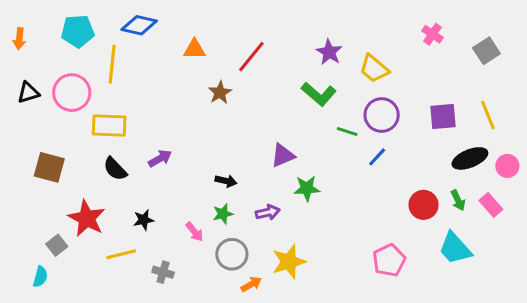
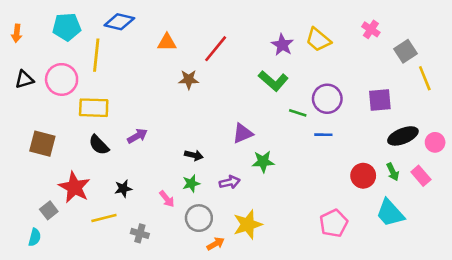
gray square: (486, 51) -> (406, 51), moved
yellow trapezoid: (374, 69) -> (318, 40), moved
brown star: (220, 93) -> (189, 79), turned 30
yellow line: (488, 115) -> (425, 78), moved
blue line: (377, 157) -> (323, 135), turned 48

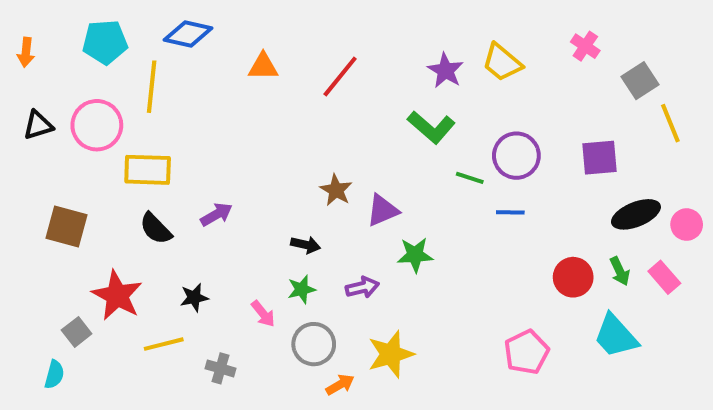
brown star: (189, 79) -> (336, 190), moved, turned 30

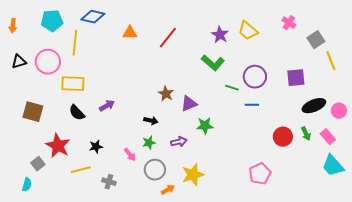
cyan trapezoid: (616, 336) -> (333, 166), moved

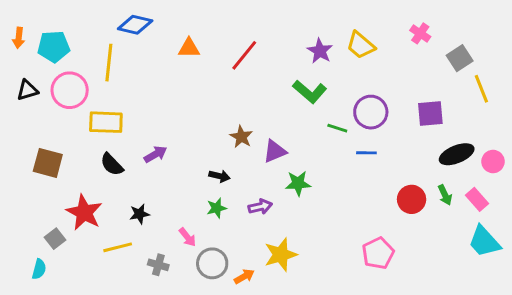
cyan pentagon: (52, 21) -> (54, 47), moved
pink arrow: (130, 155) -> (187, 237), moved
gray circle: (155, 170) -> (212, 263), moved

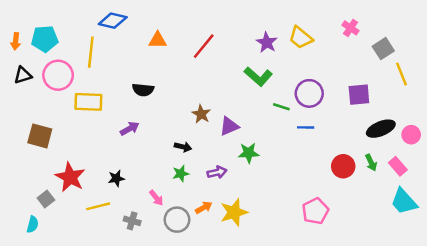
orange arrow: (19, 38) -> (16, 41), moved
black semicircle: (112, 164) -> (143, 90), moved, turned -40
orange arrow: (244, 276) -> (204, 207), moved

